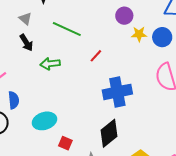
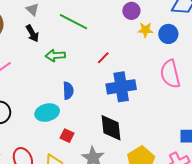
red line: (96, 56) -> (103, 58), moved
blue semicircle: (14, 100) -> (68, 91), moved
black diamond: (109, 133) -> (111, 128), turned -60

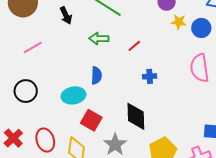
green arrow: (55, 56) -> (99, 39), moved
blue cross: (121, 87) -> (150, 76), size x0.5
red square: (67, 136) -> (91, 120), size x1.5

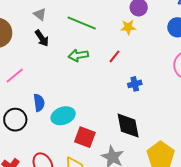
yellow star: (179, 22) -> (128, 27), moved
blue semicircle: (96, 75) -> (39, 103), moved

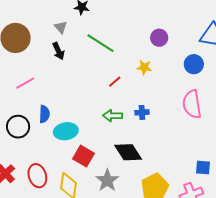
yellow star: (128, 27) -> (144, 67), moved
green arrow: (78, 55) -> (113, 116), moved
red line: (115, 56) -> (115, 82), moved
black diamond: (128, 126) -> (128, 152), turned -32

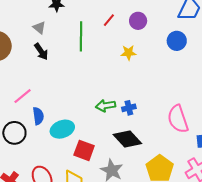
green line: (100, 43) -> (81, 36), turned 68
red line: (115, 82) -> (109, 20), moved
pink line: (25, 83) -> (23, 96), moved
pink semicircle: (192, 104) -> (178, 119), moved
blue cross: (142, 112) -> (129, 108), moved

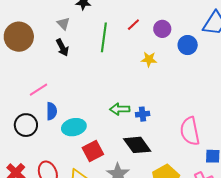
blue circle: (177, 41) -> (188, 45), moved
red square: (84, 150) -> (93, 151), turned 35

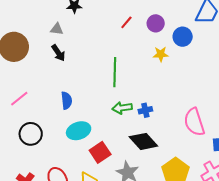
gray triangle: (63, 24) -> (57, 29), turned -32
green line: (104, 37) -> (115, 72), moved
yellow star: (149, 59) -> (161, 54), moved
pink line: (38, 90) -> (19, 99), moved
blue semicircle: (52, 111) -> (67, 100), moved

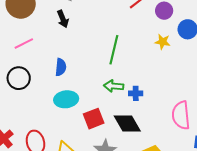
pink line: (19, 99) -> (24, 44), moved
black circle: (31, 134) -> (19, 78), moved
red square: (100, 152) -> (94, 119), moved

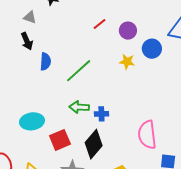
green line: (114, 50) -> (79, 71), turned 36
blue semicircle: (61, 67) -> (45, 62), moved
black diamond: (127, 123) -> (94, 144), turned 72

